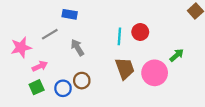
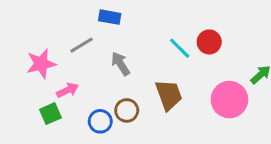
cyan line: (119, 36) -> (180, 48), turned -49
brown trapezoid: (125, 68) -> (169, 95), moved
green square: (37, 87) -> (50, 114), moved

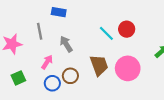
gray line: (82, 45) -> (40, 31), turned -70
pink arrow: (68, 90) -> (47, 62), moved, turned -32
pink circle: (229, 100) -> (128, 68), moved

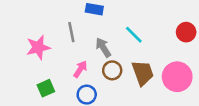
red circle: (127, 29) -> (186, 32), moved
cyan line: (106, 33) -> (134, 35), moved
brown circle: (70, 76) -> (112, 70), moved

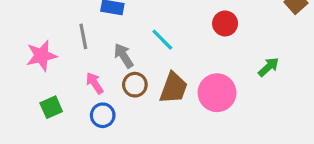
red circle: (186, 32) -> (225, 23), moved
pink arrow: (80, 69) -> (95, 83), turned -66
brown trapezoid: (143, 73) -> (174, 88), turned 40

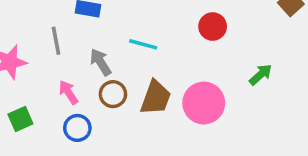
cyan line: (162, 40) -> (143, 44), turned -30

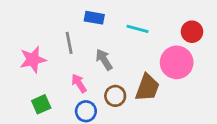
cyan line: (143, 44) -> (138, 29), moved
brown circle: (113, 94) -> (115, 96), moved
pink circle: (204, 103) -> (177, 62), moved

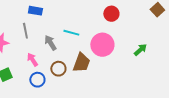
blue rectangle: (94, 18) -> (35, 11), moved
cyan line: (138, 29) -> (71, 33), moved
red circle: (192, 32) -> (111, 14), moved

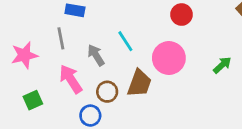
cyan line: (71, 33) -> (125, 41), turned 42
pink arrow: (32, 60) -> (71, 79), size x1.5
blue circle: (37, 80) -> (90, 116), moved

